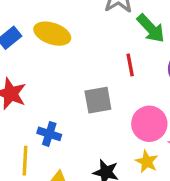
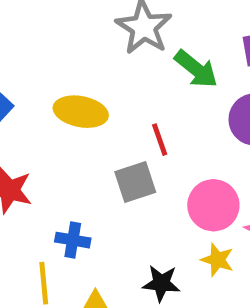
yellow ellipse: (52, 34) -> (81, 112), moved
red line: (130, 65) -> (160, 140), moved

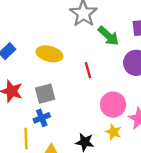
gray square: (135, 182) -> (45, 94), moved
blue cross: (73, 240) -> (42, 118), turned -35

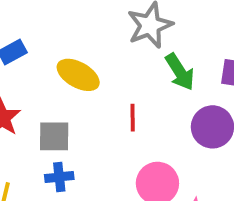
blue cross: (42, 118) -> (59, 177), moved

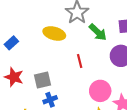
yellow ellipse: (78, 75) -> (54, 33), moved

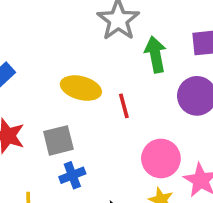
green arrow: (98, 32) -> (155, 54), turned -144
yellow ellipse: (54, 33) -> (81, 88), moved

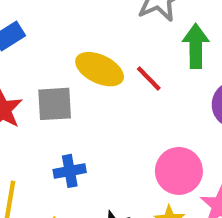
red line: (124, 106) -> (149, 78), moved, turned -40
gray square: (58, 140) -> (55, 104), moved

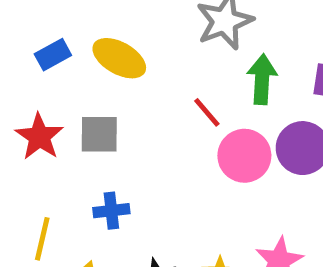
yellow ellipse: (100, 69) -> (119, 58), moved
pink circle: (179, 171) -> (244, 156), moved

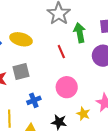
red line: (207, 112) -> (61, 52), turned 32
pink circle: (244, 156) -> (67, 87), moved

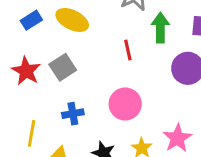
gray square: (21, 71) -> (63, 67), turned -30

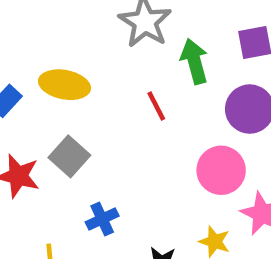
pink circle: (125, 104) -> (221, 170), moved

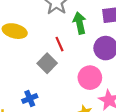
gray square: (69, 156) -> (47, 63), moved

